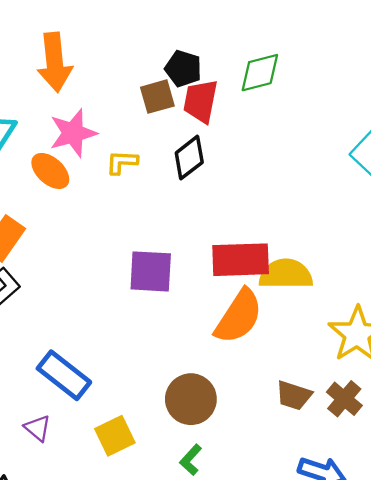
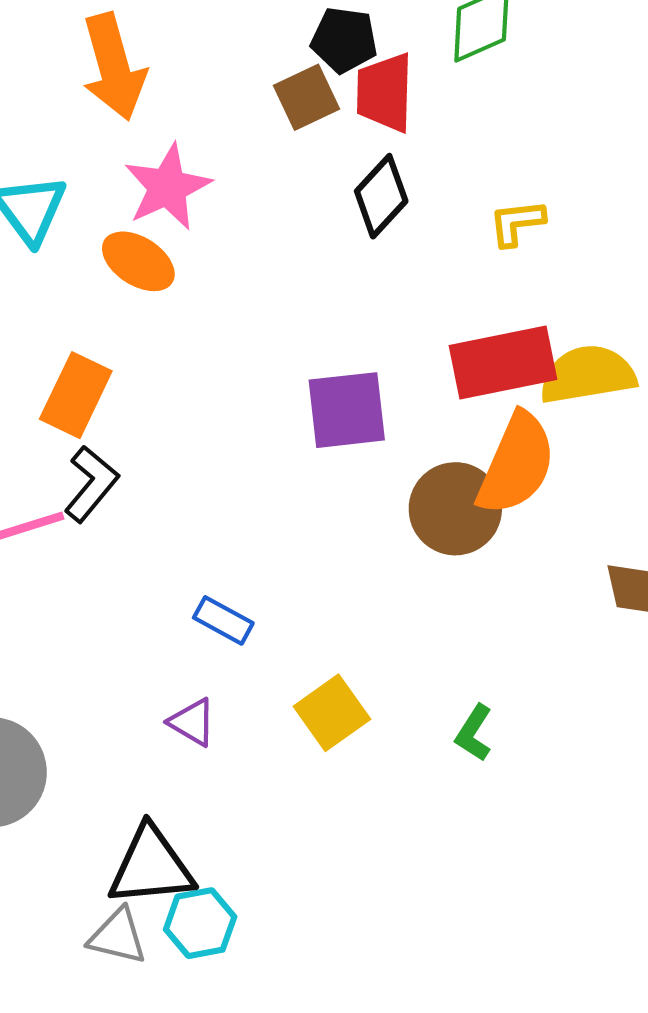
yellow L-shape: (122, 162) -> (517, 223), moved
blue rectangle: (64, 375) -> (223, 620), size x0.6
brown circle: (191, 399) -> (455, 509), moved

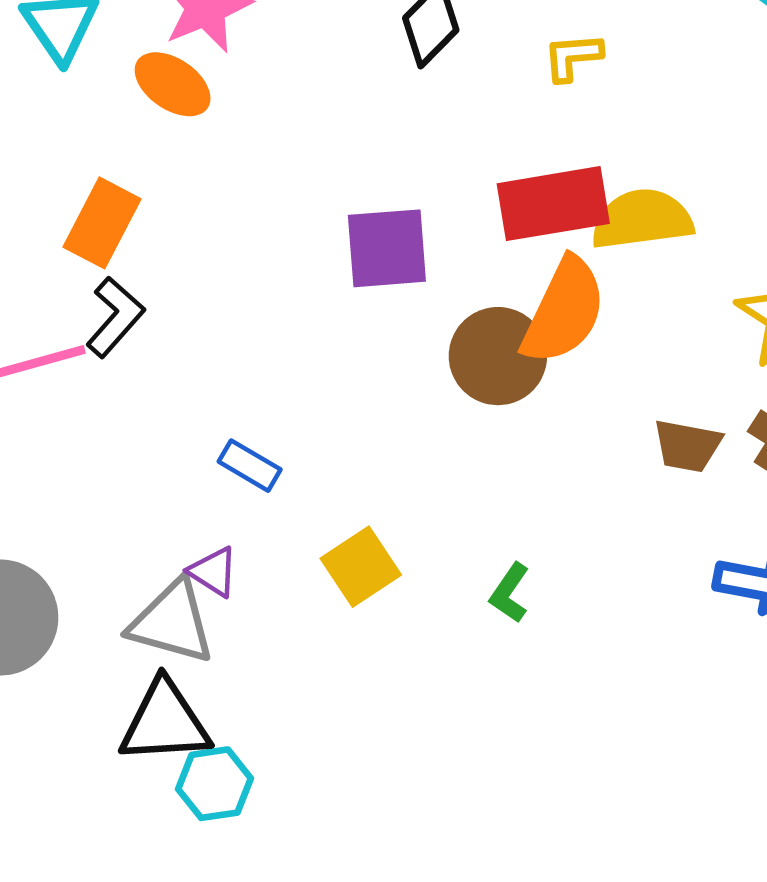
gray triangle: (118, 936) -> (172, 622), moved, size x1.4

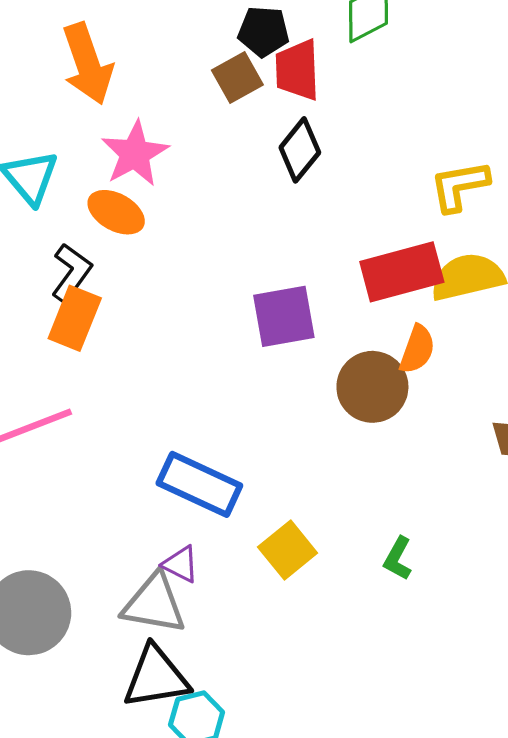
yellow L-shape: (573, 57) -> (459, 186), moved, size x1.4
orange semicircle: (564, 311) -> (417, 349), size x0.6
black L-shape: (115, 317) -> (71, 273), moved
blue rectangle: (250, 466) -> (199, 484), size x1.8

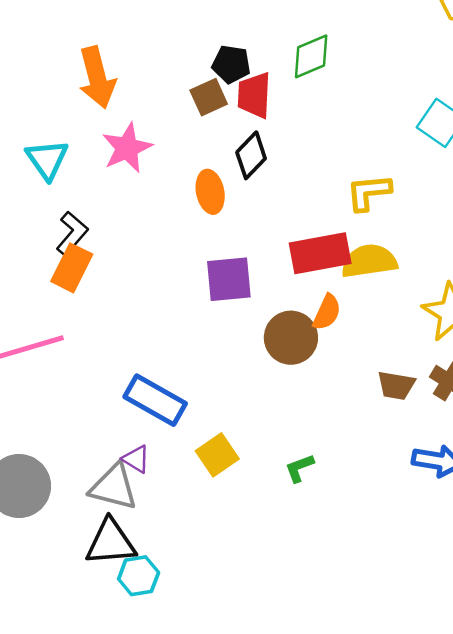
orange ellipse: (116, 212) -> (210, 192), moved, turned 45
green L-shape: (398, 558) -> (299, 468), turned 36

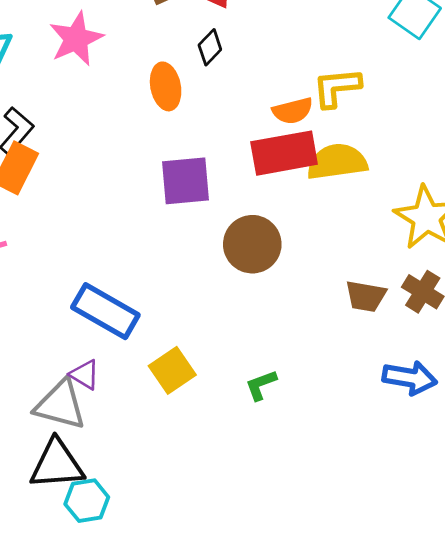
black diamond: (251, 155) -> (210, 47), size x0.7
orange semicircle: (327, 312) -> (293, 111), moved, turned 51

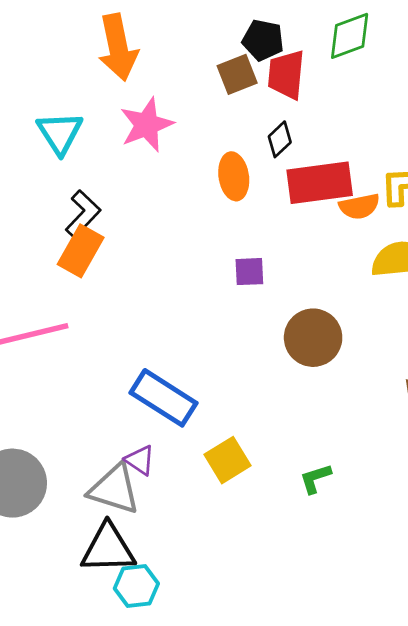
red rectangle: (284, 153) -> (320, 183), moved
purple square: (186, 181) -> (249, 272), size x0.6

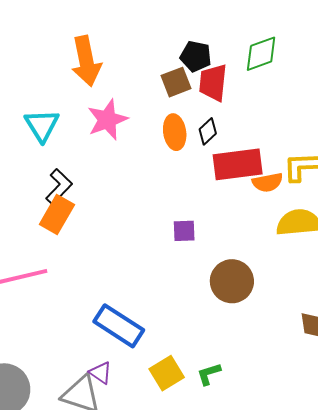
orange ellipse: (234, 176) -> (175, 132), moved
green L-shape: (315, 479) -> (209, 374), moved

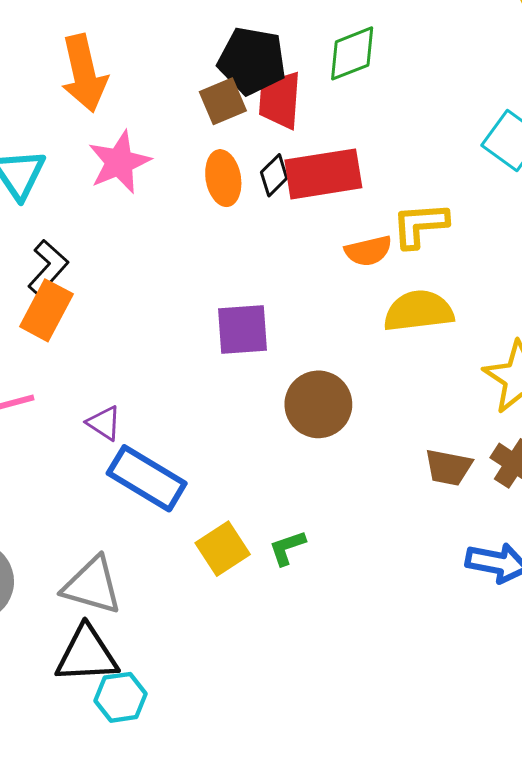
black pentagon: (196, 56) -> (252, 61), size x1.4
red rectangle: (238, 164) -> (323, 174), moved
purple square: (184, 231) -> (243, 329), size x1.5
purple triangle: (101, 373) -> (104, 423), moved

